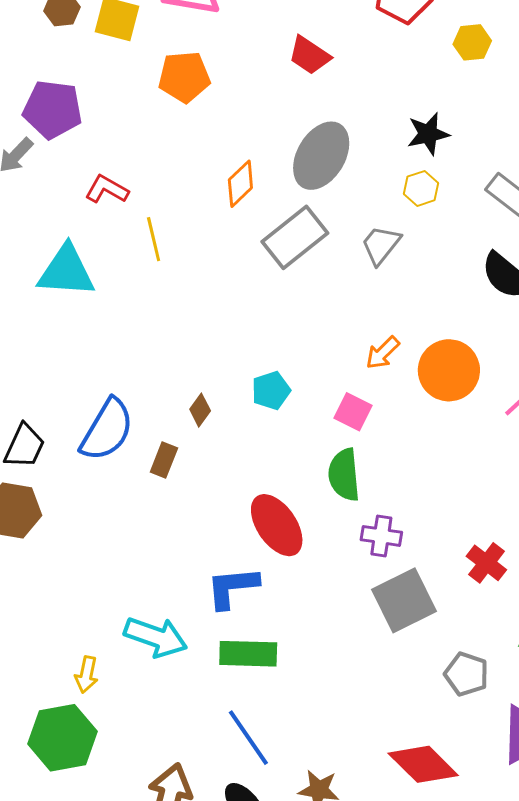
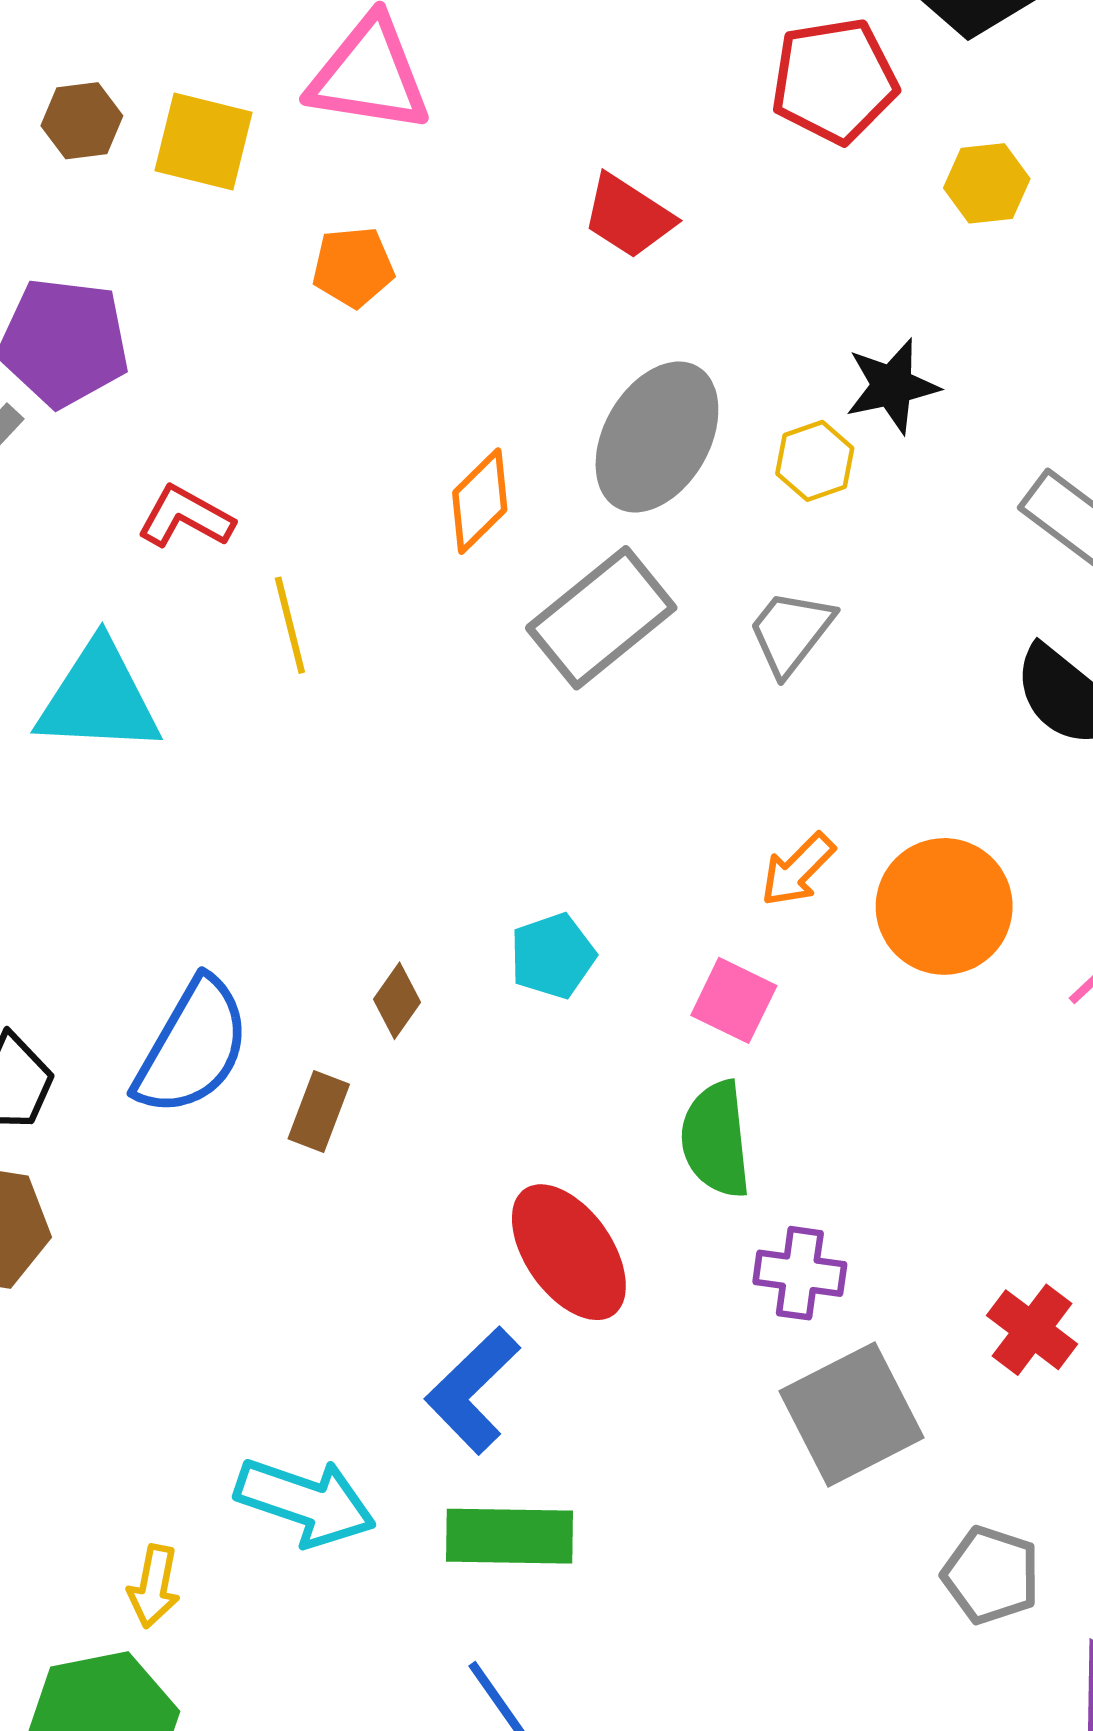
orange pentagon: (184, 77) -> (353, 267), size x0.7
yellow hexagon: (421, 188) -> (815, 461), moved
blue L-shape: (232, 587) -> (473, 1390), turned -38

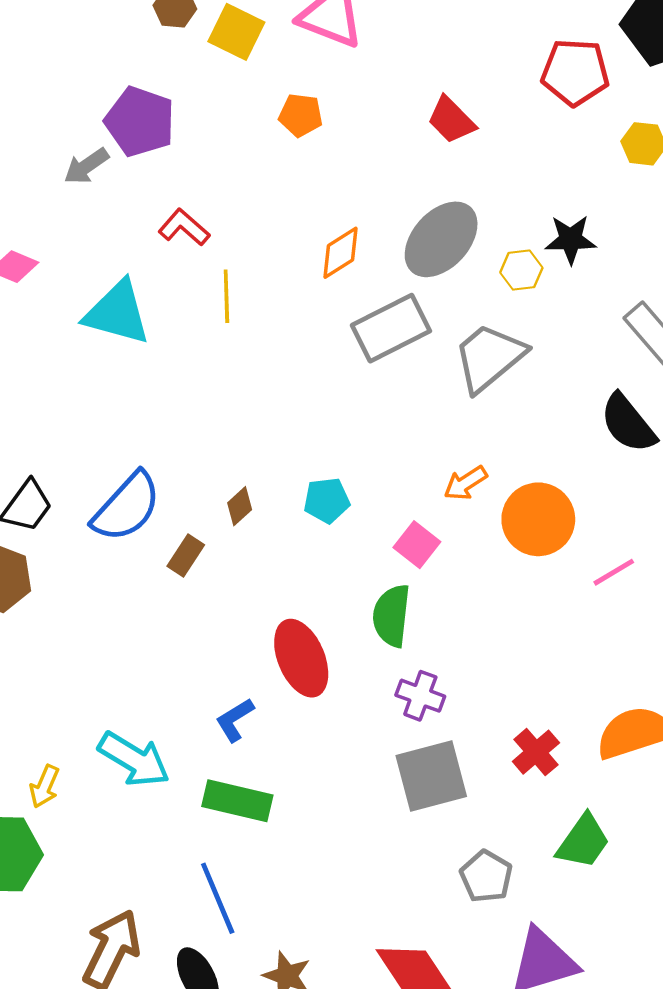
gray trapezoid: (791, 632) -> (489, 357), size x1.5
blue L-shape: (473, 1390) -> (235, 720), size x0.7

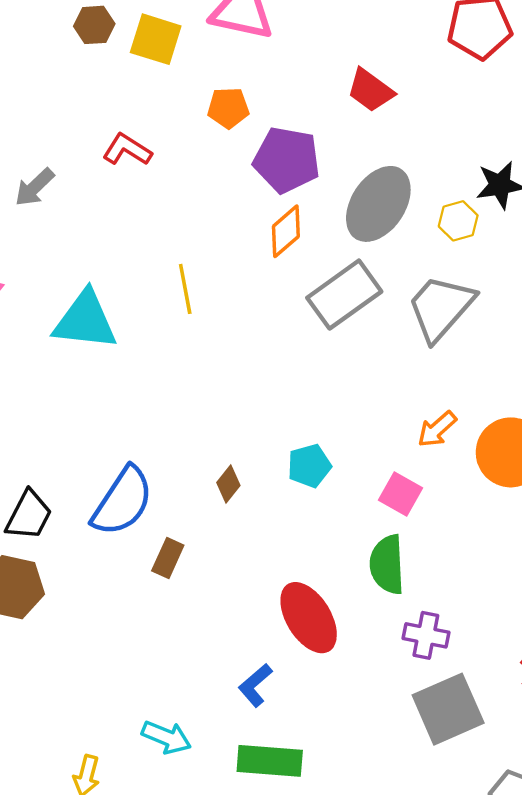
purple pentagon: (140, 122) -> (287, 160), moved
red L-shape: (184, 227) -> (127, 150), moved
brown rectangle: (186, 555) -> (168, 558), moved
cyan arrow: (134, 759) -> (166, 737), size x0.7

